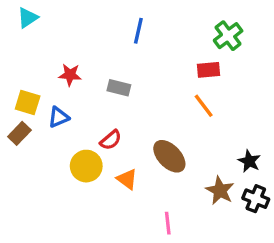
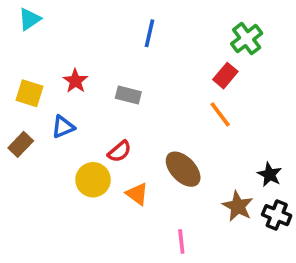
red rectangle: (208, 70) -> (225, 76), turned -45
red star: (70, 75) -> (75, 81), turned 30
yellow square: (28, 102) -> (29, 93), moved

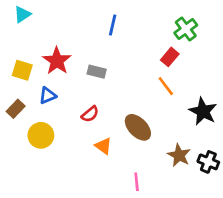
red star: (75, 81) -> (57, 61), size x1.5
black star: (270, 174) -> (203, 111), moved, size x1.5
yellow circle: (93, 180) -> (41, 135), moved

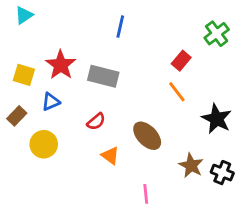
green cross: (186, 29) -> (217, 34), moved
gray rectangle: (97, 72) -> (103, 76), size x1.5

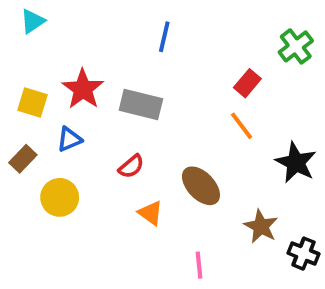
black cross: (222, 173) -> (304, 254), moved

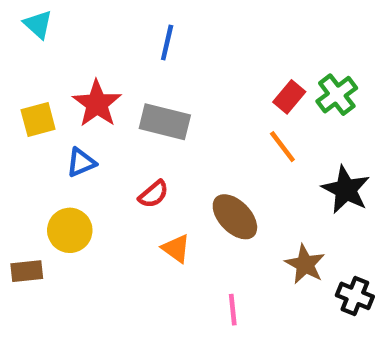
cyan triangle: (33, 21) -> (38, 24), turned -44
blue line: (164, 37) -> (167, 43), moved
green cross: (296, 46) -> (337, 95), moved
yellow square: (33, 103) -> (38, 119), turned -32
brown rectangle: (23, 159) -> (27, 271), moved, turned 40

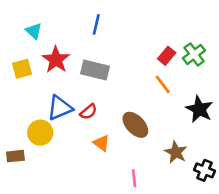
cyan triangle: (38, 24) -> (34, 31), moved
blue triangle: (81, 162) -> (60, 108), moved, size x1.5

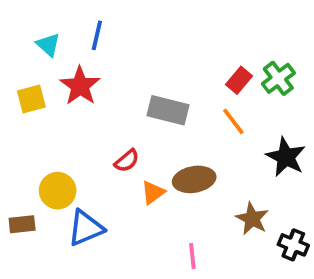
blue line: (96, 24) -> (97, 35), moved
gray rectangle: (95, 70) -> (168, 110), moved
blue triangle: (60, 108) -> (86, 228), moved
brown ellipse: (135, 125) -> (194, 179), turned -56
orange triangle: (101, 143) -> (153, 192), moved, turned 48

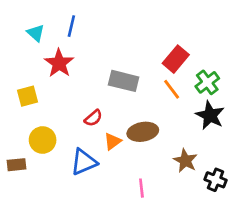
green cross: (278, 78) -> (207, 82), moved
red rectangle: (239, 80) -> (176, 59), size x1.4
yellow square: (31, 99) -> (27, 96), moved
blue triangle: (86, 228) -> (84, 162), moved

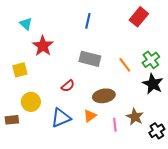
blue line: (71, 26) -> (88, 21), moved
red rectangle: (176, 59) -> (139, 17), moved
orange triangle: (113, 141) -> (90, 116), moved
black cross: (216, 180) -> (157, 131), turned 35
pink line: (141, 188) -> (115, 125), moved

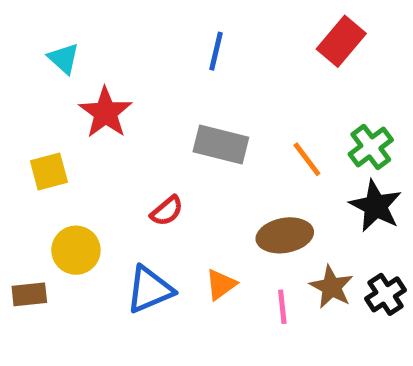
brown ellipse: (104, 96) -> (285, 235), moved
black cross: (157, 131) -> (386, 294), moved

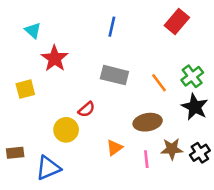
yellow circle: (76, 250) -> (66, 130), moved
brown star: (331, 287) -> (172, 149), turned -30
blue triangle: (150, 289) -> (48, 168), moved

